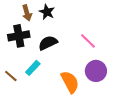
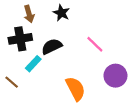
black star: (47, 12) -> (61, 13), moved
cyan rectangle: (33, 68) -> (33, 64), moved
purple circle: (96, 71) -> (115, 76), moved

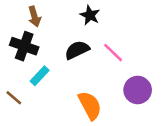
black star: (61, 13) -> (90, 15), moved
black cross: (20, 39) -> (24, 46), turned 30
black semicircle: (52, 46) -> (77, 50), moved

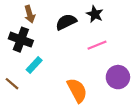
black star: (90, 15) -> (95, 14), moved
black semicircle: (77, 50) -> (66, 22), moved
pink line: (113, 53) -> (97, 45), turned -66

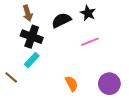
black cross: (21, 40) -> (32, 37), moved
purple circle: (118, 77) -> (109, 84), moved
orange semicircle: (77, 90) -> (72, 84), size x0.7

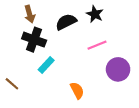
cyan rectangle: (32, 60) -> (46, 65), moved
purple circle: (109, 84) -> (118, 69), moved

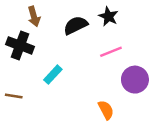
black cross: (34, 40) -> (20, 45), moved
brown line: (12, 84) -> (14, 96), turned -32
orange semicircle: (77, 90) -> (106, 110), moved

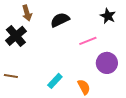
black star: (108, 16) -> (108, 16), moved
black cross: (20, 45) -> (16, 36), turned 30
cyan rectangle: (53, 75) -> (55, 81), moved

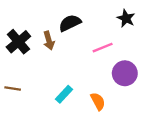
brown arrow: (27, 13) -> (49, 41), moved

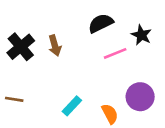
black star: (126, 18) -> (141, 35), moved
black semicircle: (70, 23) -> (101, 23), moved
purple circle: (125, 73) -> (140, 97), moved

